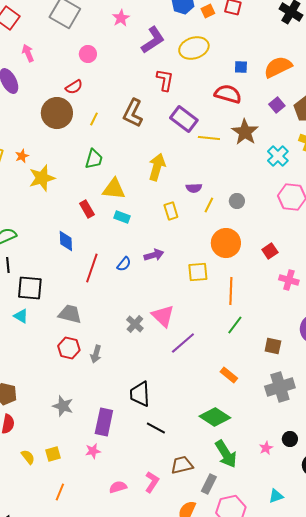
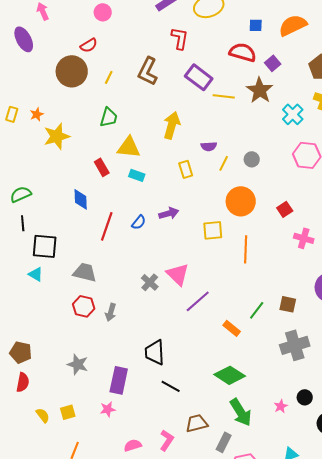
purple square: (277, 105) -> (273, 63), moved
green line: (235, 325) -> (257, 310), moved
orange rectangle: (229, 375) -> (232, 328), moved

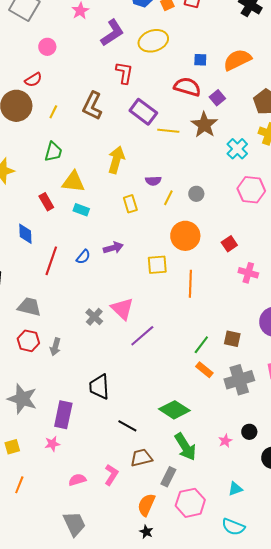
orange rectangle: (232, 328) -> (204, 370), moved
gray star: (78, 364) -> (22, 399), size x1.4
black line: (171, 386) -> (127, 426), moved

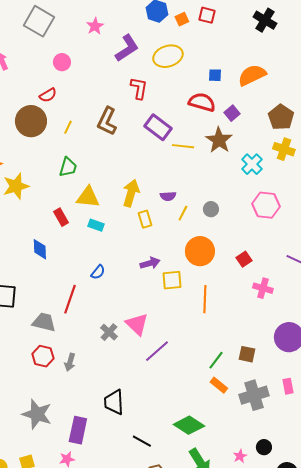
yellow arrow: (116, 160) -> (131, 193), moved
purple arrow: (113, 248) -> (150, 263), moved
red line: (51, 261) -> (70, 299), moved

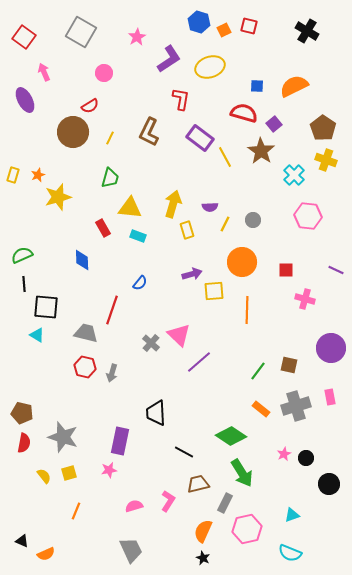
yellow line: (183, 146) -> (225, 157), turned 55
red square: (244, 259) -> (286, 270), turned 35
orange rectangle: (219, 385) -> (261, 409), moved
gray star: (37, 414) -> (63, 437), moved
pink star: (240, 456) -> (284, 454), moved

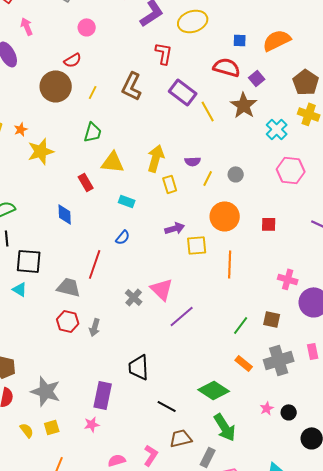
cyan rectangle: (138, 236) -> (127, 201), moved
pink cross: (305, 299) -> (288, 279), moved

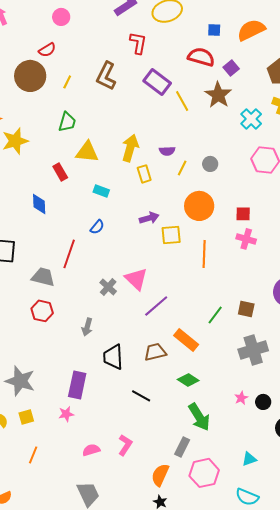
pink cross: (288, 279) -> (246, 239), moved
gray arrow: (95, 327) -> (87, 327), moved
orange rectangle: (244, 363) -> (186, 340), moved, size x1.4
green diamond: (214, 390) -> (188, 380), size x0.7
brown trapezoid: (181, 438) -> (155, 352), moved

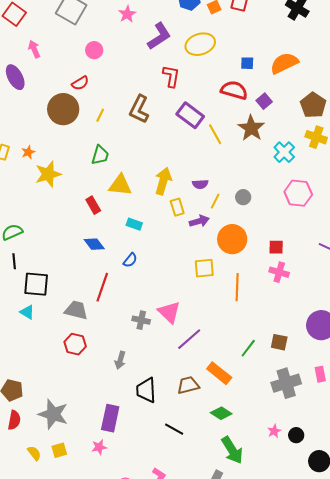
blue diamond: (39, 204) -> (94, 244), moved, turned -35
purple arrow: (149, 218) -> (199, 221), moved
gray cross: (108, 287) -> (141, 320), turned -30

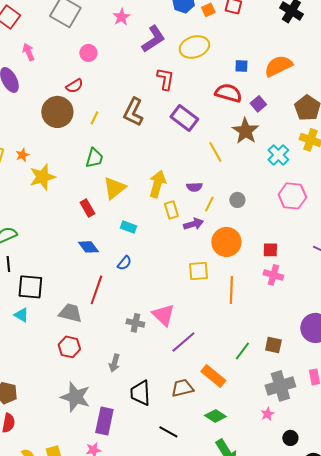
yellow line: (215, 134) -> (215, 152), moved
yellow triangle: (120, 185) -> (114, 188), turned -45
gray star: (53, 414) -> (75, 397), moved
pink star: (274, 431) -> (267, 414), moved

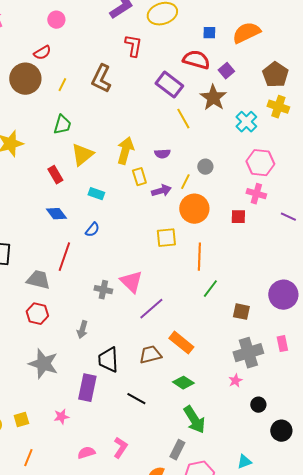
purple rectangle: (184, 118) -> (169, 85), moved
yellow line: (209, 204) -> (185, 182), moved
pink cross: (273, 275) -> (256, 194), moved
green line: (242, 351) -> (210, 289), moved
purple rectangle: (104, 421) -> (87, 388), moved

